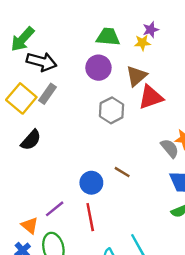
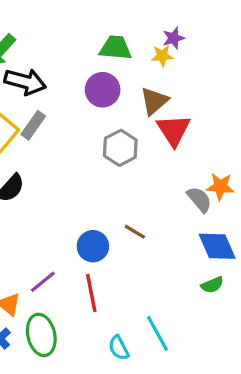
red triangle: (151, 97) -> (174, 130), turned -44

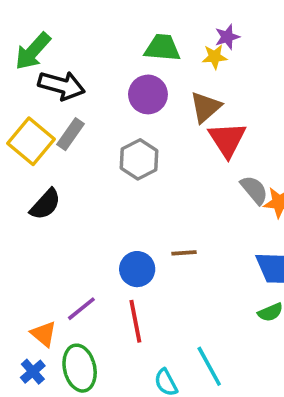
gray hexagon: (120, 148) -> (139, 159), moved
gray semicircle: (199, 199) -> (254, 190), moved
brown line: (135, 232) -> (184, 253), turned -35

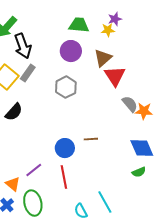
black arrow: (62, 85) -> (23, 46), turned 55

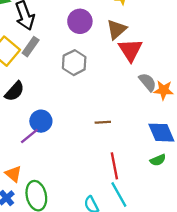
blue circle: (65, 148) -> (41, 121), moved
purple line: (34, 170) -> (29, 136), moved
red line: (64, 177) -> (114, 166), moved

